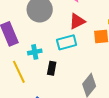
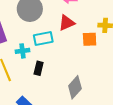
cyan rectangle: (67, 42) -> (43, 39), moved

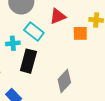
cyan rectangle: (43, 39) -> (34, 31), turned 48
black rectangle: (39, 68) -> (28, 61), size x1.6

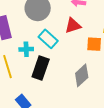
gray diamond: (64, 81) -> (82, 75), moved

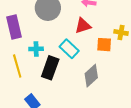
cyan rectangle: (48, 39) -> (69, 49), moved

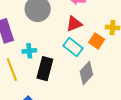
orange square: (104, 45) -> (97, 41), turned 35
cyan rectangle: (69, 49) -> (73, 47), moved

